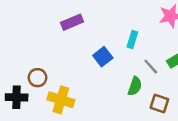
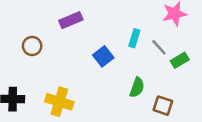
gray line: (151, 67) -> (159, 47), moved
brown circle: (37, 78) -> (32, 46), moved

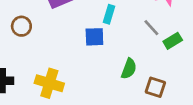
cyan rectangle: (134, 38) -> (109, 14), moved
blue square: (103, 56) -> (94, 37), turned 36

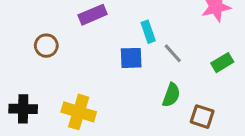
cyan rectangle: (109, 14) -> (148, 32), turned -36
gray line: (151, 28) -> (173, 53), moved

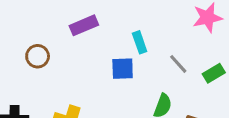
gray line: (173, 53) -> (178, 64), moved

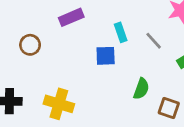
gray line: (178, 64) -> (154, 41), moved

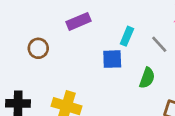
cyan rectangle: (121, 32) -> (127, 36), turned 42
green semicircle: (141, 89) -> (147, 78), moved

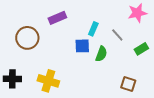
brown circle: (38, 48) -> (27, 38), size x1.5
green semicircle: (147, 78) -> (101, 54), moved

